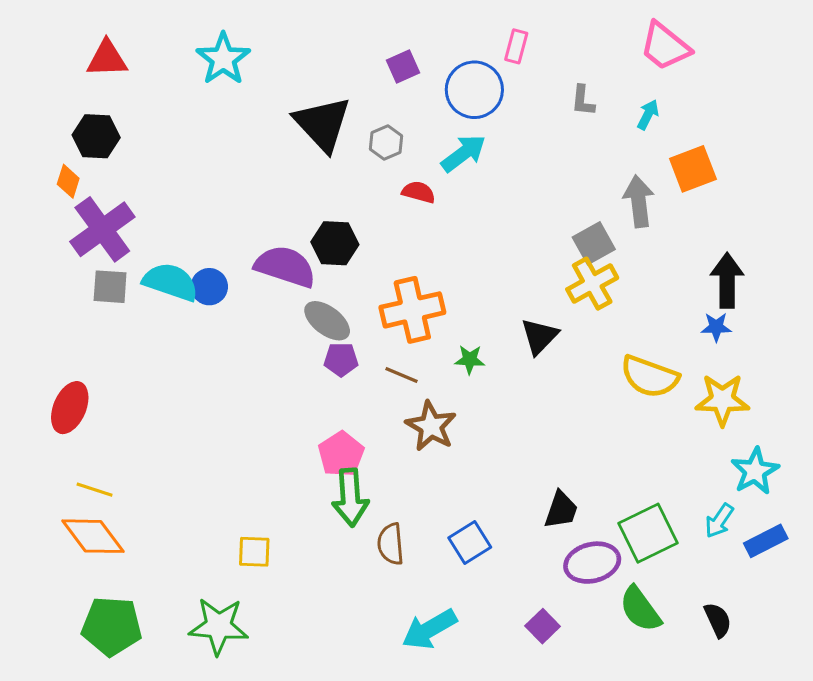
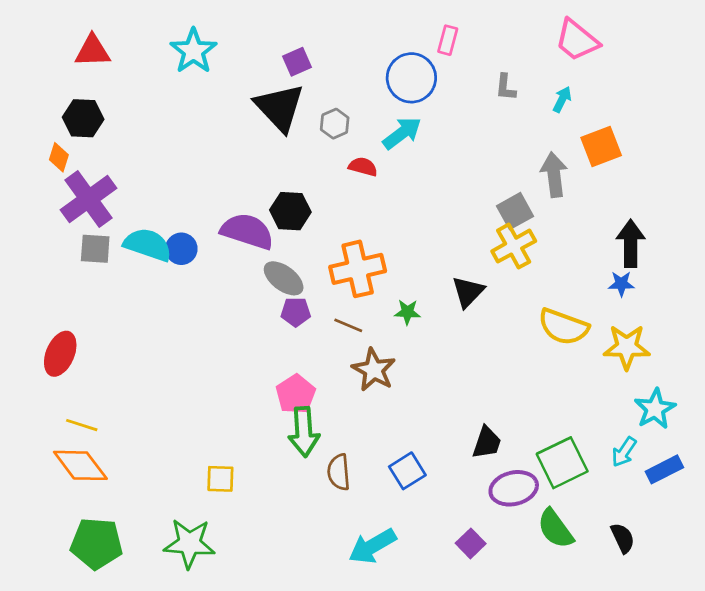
purple square: (403, 67) -> (297, 62), moved

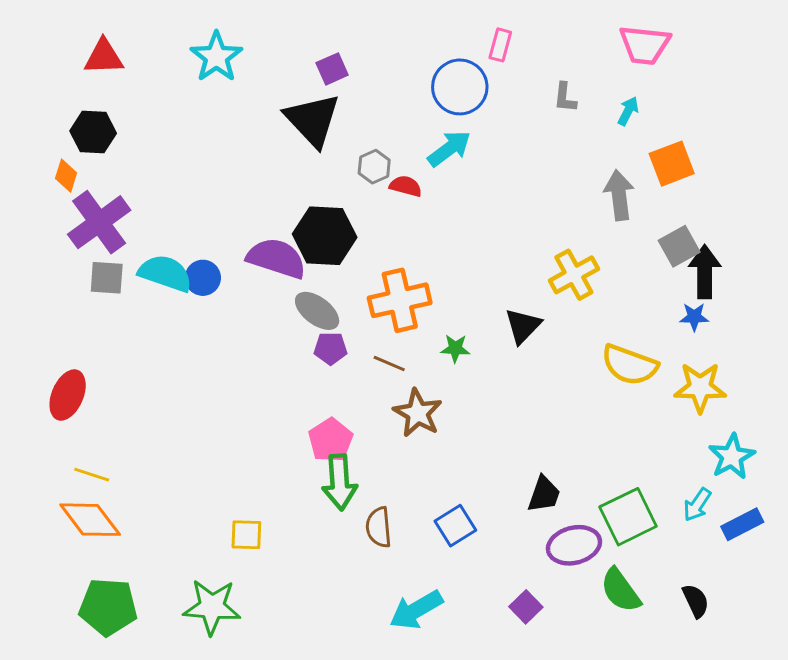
pink trapezoid: (577, 40) -> (645, 45), turned -33
gray hexagon: (335, 124) -> (374, 167), moved
black hexagon: (290, 211) -> (325, 236), size x1.4
gray square: (515, 211) -> (679, 246), moved

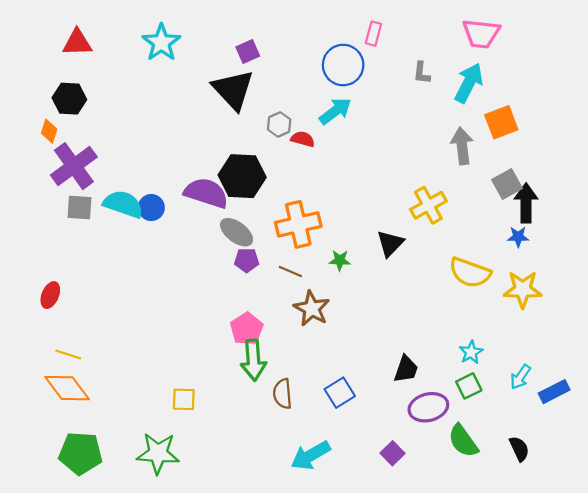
cyan arrow: (628, 111) -> (469, 83), size x1.8
red ellipse: (68, 395) -> (50, 295), size x0.7
cyan star: (732, 457) -> (471, 352), moved, size x0.7
green square: (628, 517) -> (469, 386), size x0.6

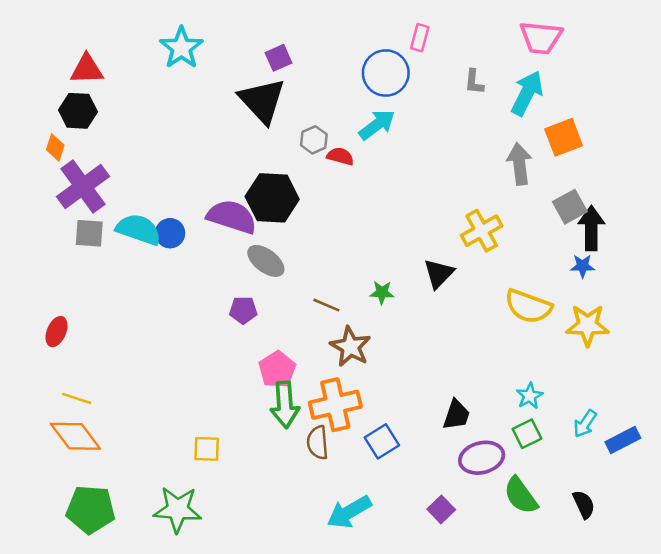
red triangle: (77, 43) -> (87, 69), moved
orange cross: (298, 224) -> (335, 405), moved
purple pentagon: (247, 260) -> (243, 310), moved

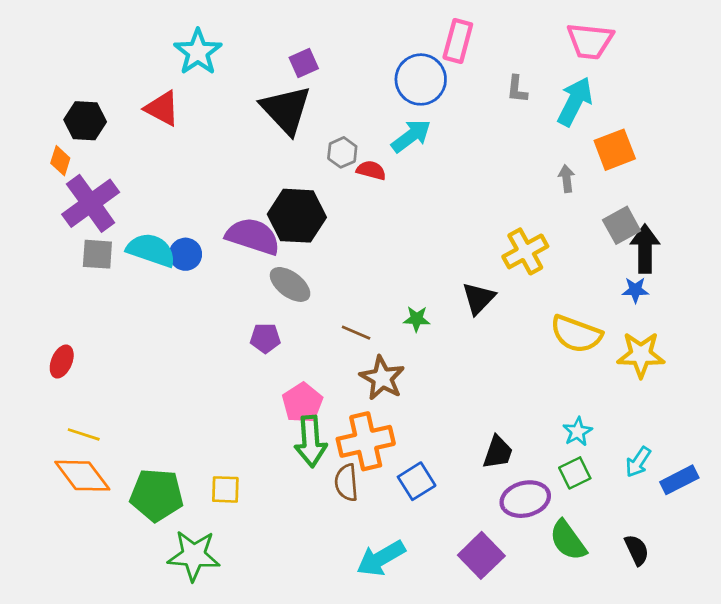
pink rectangle: (420, 38) -> (458, 41), size x1.4
red triangle: (87, 69) -> (162, 108), moved, turned 30
gray arrow: (519, 164) -> (567, 179), size x0.6
green pentagon: (91, 509) -> (157, 495), moved
purple square: (441, 509) -> (481, 555), size x1.5

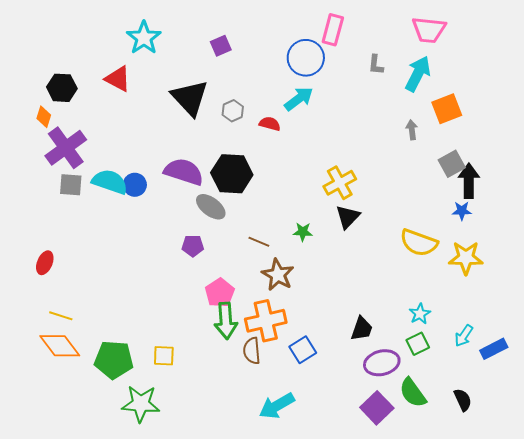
black triangle: (286, 110) -> (190, 98), moved
gray hexagon: (342, 152) -> (233, 111), moved
black hexagon: (297, 216) -> (232, 174), moved
yellow cross: (525, 251) -> (340, 183), moved
purple square: (481, 555) -> (377, 408), moved

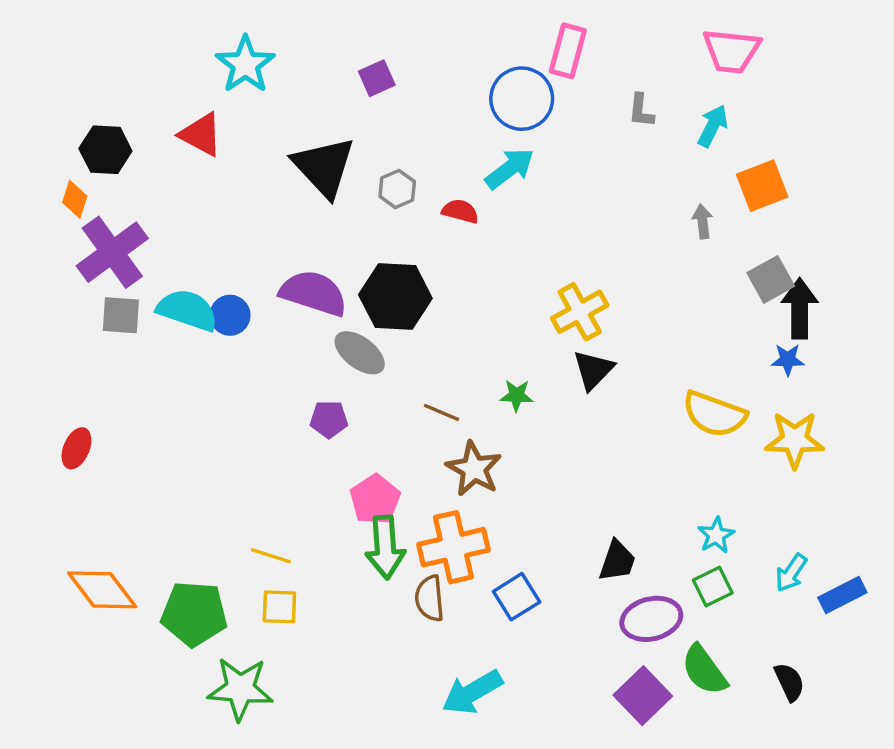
cyan arrow: (418, 74) -> (713, 126), size x0.7
yellow line: (61, 316) -> (271, 556), moved

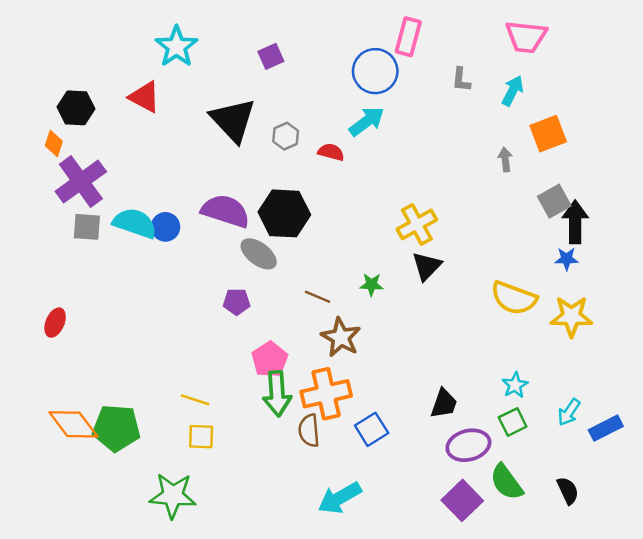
green pentagon: (194, 614) -> (116, 428), moved

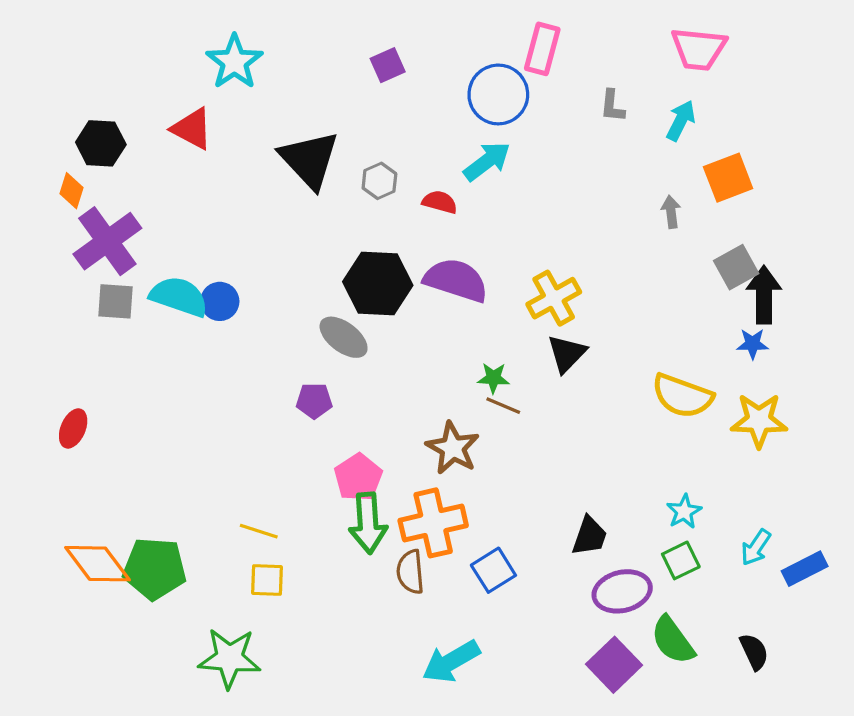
purple square: (271, 56) -> (388, 65), moved
purple semicircle: (226, 211) -> (456, 280), moved
brown line: (318, 297) -> (503, 406), moved

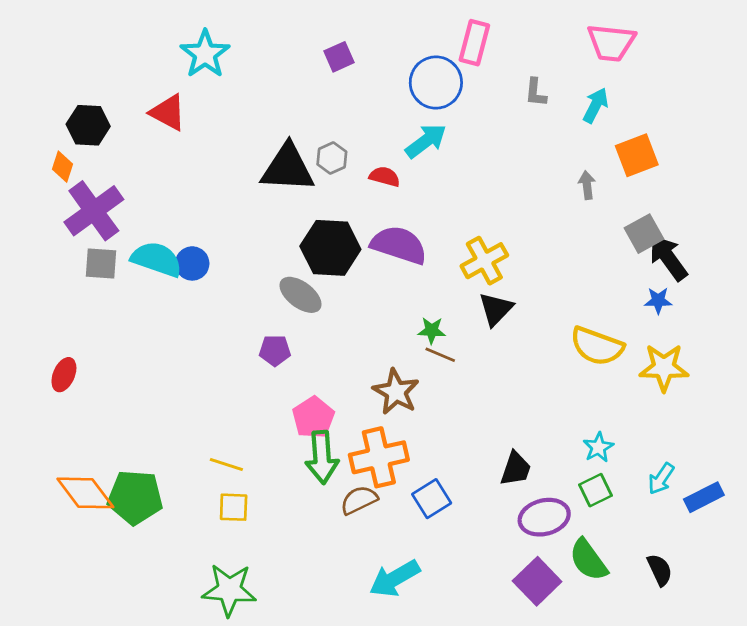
black triangle: (309, 160) -> (288, 168), moved, turned -44
black arrow: (764, 295) -> (668, 258), turned -36
brown semicircle: (410, 572) -> (359, 500), turned 69
green star: (230, 658) -> (229, 590), moved

